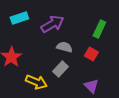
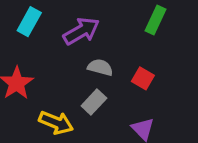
cyan rectangle: (19, 18) -> (29, 22), turned -42
green rectangle: (99, 29) -> (155, 20), moved

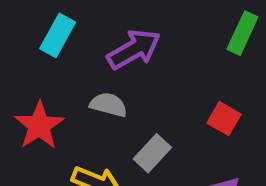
gray semicircle: (100, 67) -> (109, 105), moved

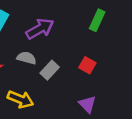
gray rectangle: (152, 153) -> (50, 70), moved

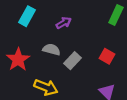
purple arrow: (40, 29) -> (64, 23), size x0.6

